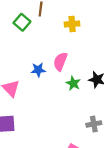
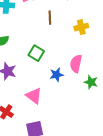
green square: (22, 22) -> (36, 53), moved

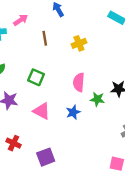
blue star: (56, 75) -> (73, 112), moved
pink triangle: (34, 96) -> (42, 111), moved

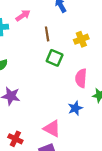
green square: (36, 77) -> (55, 58), moved
pink triangle: (42, 111) -> (52, 129), moved

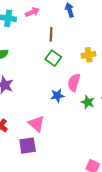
yellow cross: (81, 39) -> (89, 55), moved
blue star: (75, 108) -> (57, 96), moved

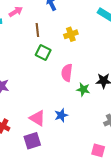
yellow cross: (89, 55) -> (71, 34), moved
blue star: (57, 96) -> (61, 115), moved

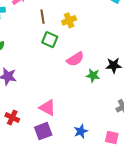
yellow cross: (71, 34) -> (69, 20), moved
pink semicircle: (67, 73) -> (75, 59), turned -126
blue star: (61, 115) -> (81, 131), moved

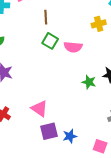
yellow cross: (69, 20) -> (99, 24), moved
pink semicircle: (75, 59) -> (73, 47), moved, turned 30
purple square: (43, 131) -> (49, 131), moved

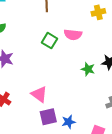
green square: (50, 41) -> (50, 41), moved

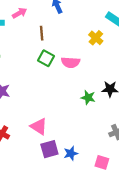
yellow cross: (98, 12) -> (96, 38), turned -32
green square: (50, 41) -> (46, 58), moved

